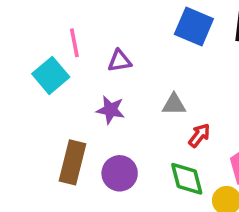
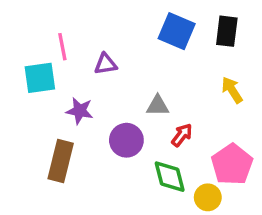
cyan square: (51, 75) -> (40, 78), turned 32
purple star: (111, 110) -> (80, 111), moved
purple circle: (120, 173) -> (126, 140), moved

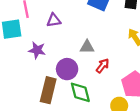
brown rectangle: (61, 161) -> (48, 90), moved
green diamond: (170, 177) -> (80, 92), moved

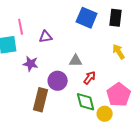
green diamond: (80, 92) -> (86, 102), moved

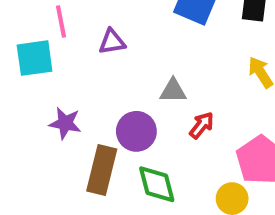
purple star: (31, 64) -> (65, 123), moved
green diamond: (86, 102) -> (157, 184), moved

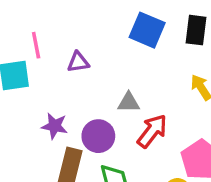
purple star: (65, 123) -> (55, 126), moved
red arrow: (202, 125) -> (152, 131), size x1.5

